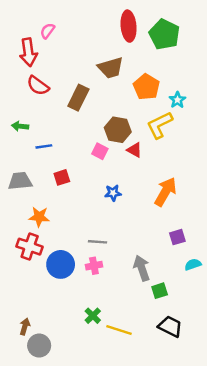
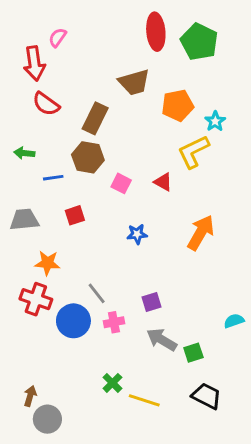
orange pentagon: (146, 87) -> (178, 105), turned 30
brown hexagon: (118, 130) -> (88, 157), moved
purple square: (177, 237) -> (152, 302), moved
gray line: (98, 242) -> (97, 293), moved, turned 48
gray arrow: (142, 268) -> (162, 340), moved, turned -40

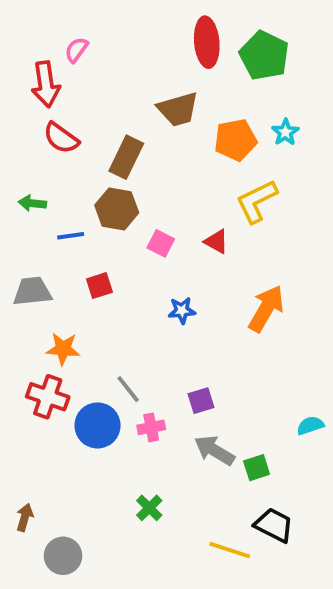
cyan star: (215, 121) -> (285, 132), moved
brown arrow: (30, 396) -> (25, 517), moved
yellow line: (144, 400) -> (230, 550), moved

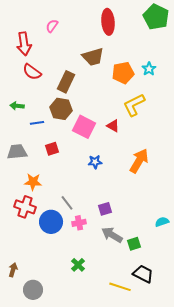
pink semicircle: (76, 50) -> (52, 26), moved
green pentagon: (264, 56) -> (156, 17), moved
pink square: (161, 243) -> (84, 127), size x1.6

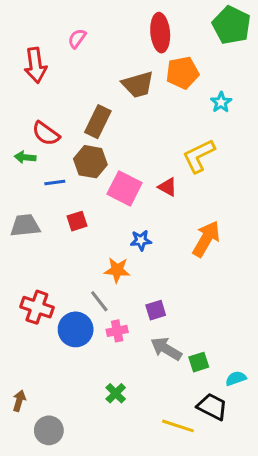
red semicircle: (32, 72) -> (46, 134), moved
orange pentagon: (123, 73) -> (182, 73), moved
orange star: (33, 182) -> (117, 270), moved
cyan semicircle: (162, 222) -> (236, 378), moved

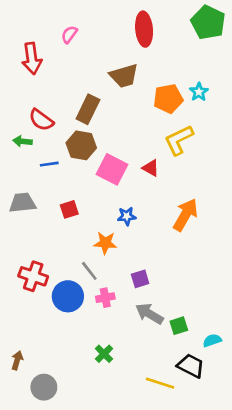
orange pentagon: (182, 73) -> (168, 99), moved
red square: (77, 221) -> (69, 209), moved

